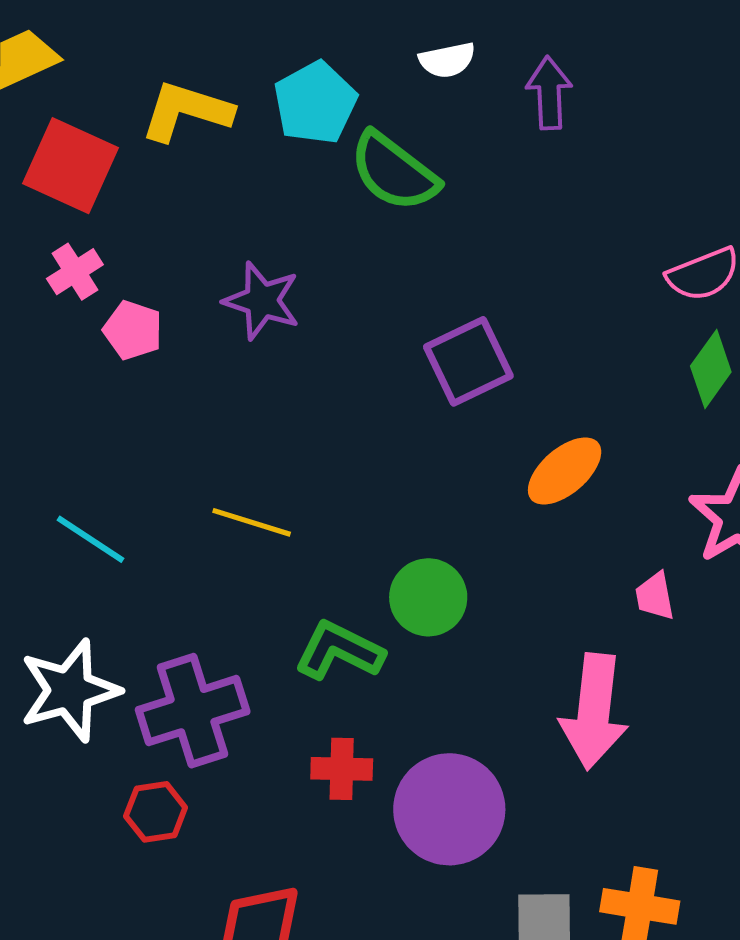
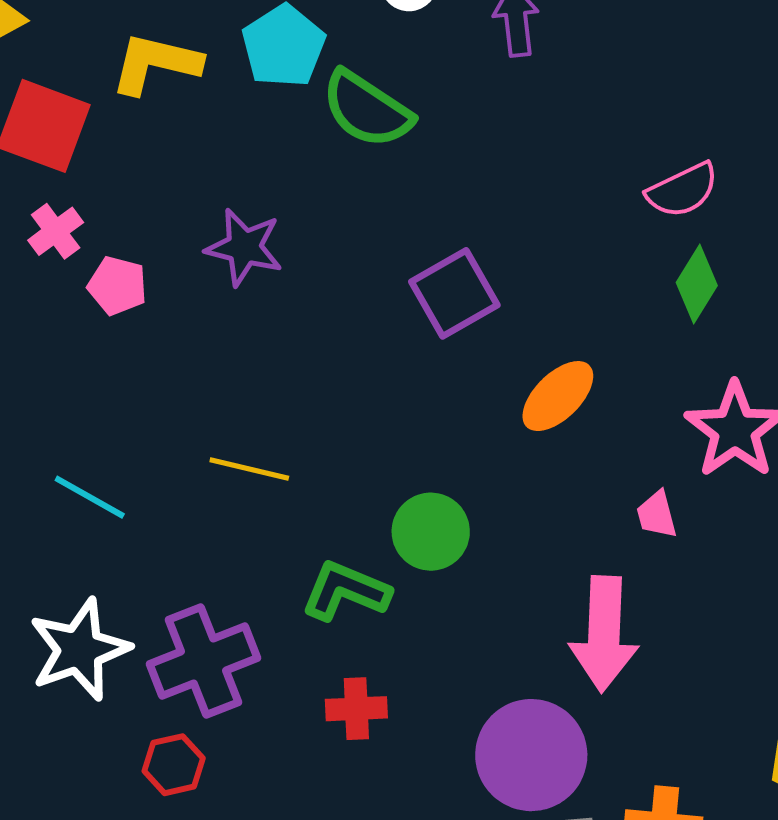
purple circle: (449, 809) -> (531, 755), moved

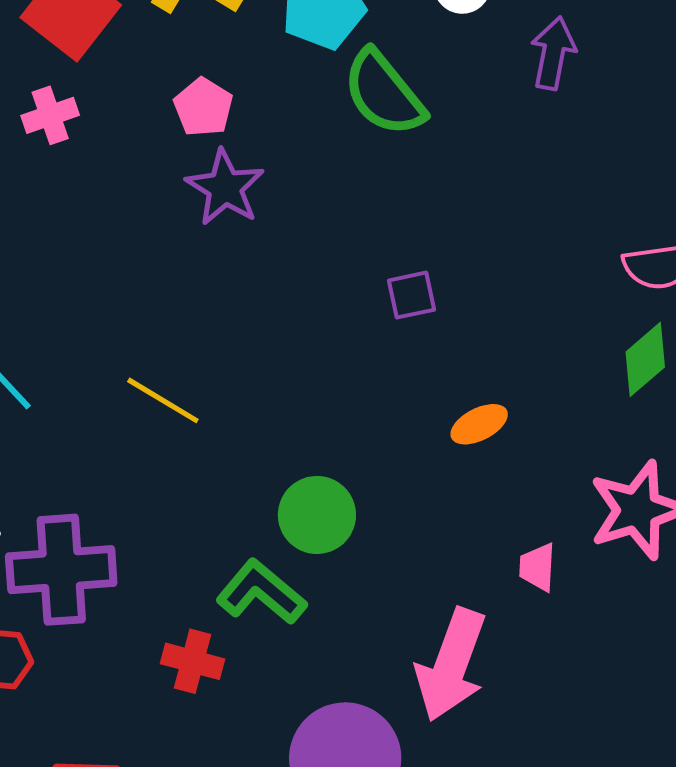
pink pentagon: (117, 286) -> (203, 107), moved
purple square: (454, 293) -> (411, 295), size x0.6
orange ellipse: (558, 396) -> (479, 424), size x0.7
green L-shape: (346, 591) -> (261, 592), moved

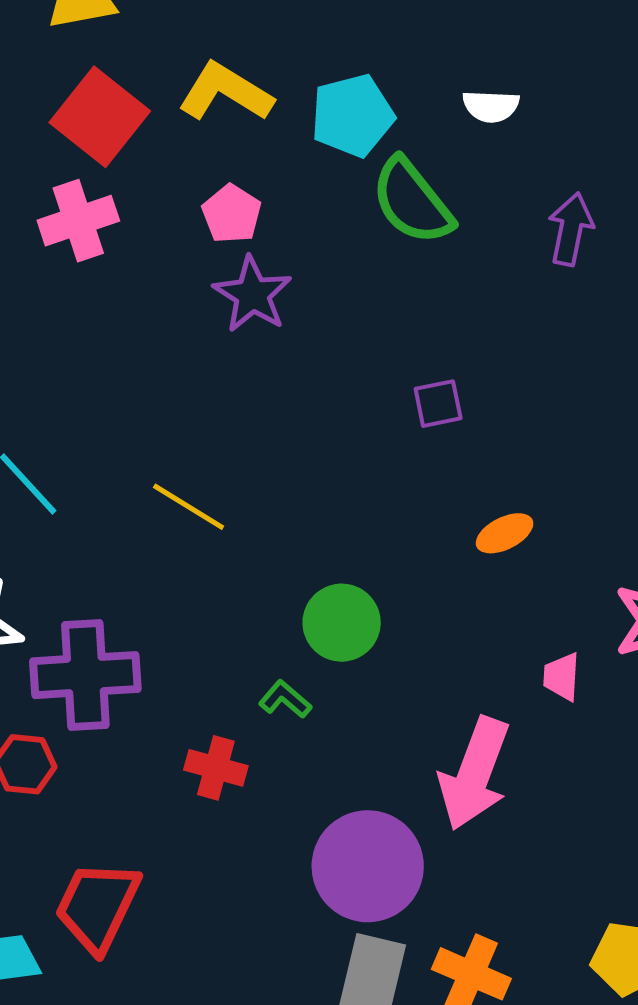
purple arrow: (553, 53) -> (571, 229), moved
pink cross: (50, 115) -> (78, 221), size x1.4
green L-shape: (261, 592) -> (285, 699), size x0.6

